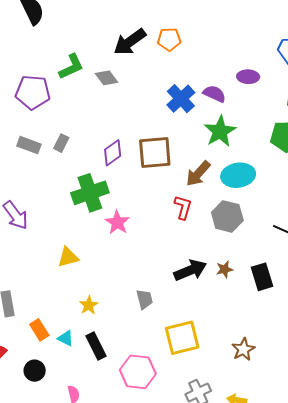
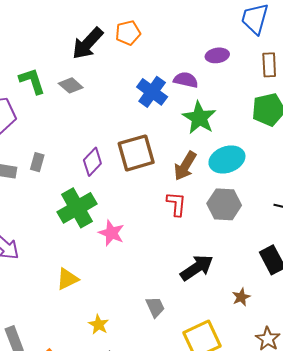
green L-shape: (71, 67) -> (32, 81), turned -72
brown star: (225, 269) -> (241, 297), moved

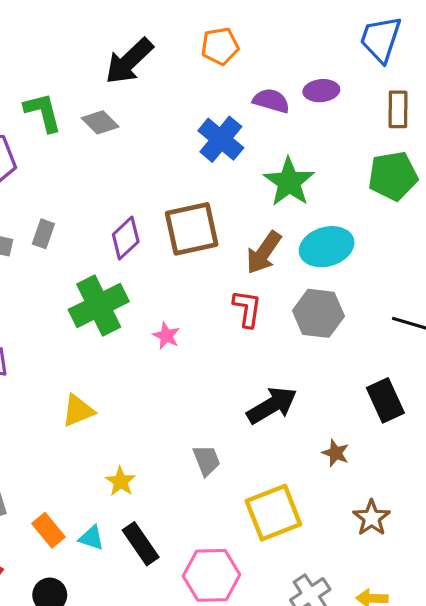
orange pentagon: (128, 33) -> (220, 46), moved
purple semicircle: (186, 80) -> (271, 101), moved
pink star: (111, 233) -> (166, 336), moved, size x0.7
brown star: (241, 297) -> (336, 453), turned -30

